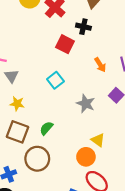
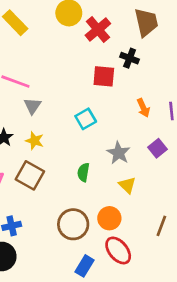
red square: (65, 44) -> (104, 76), turned -30
green semicircle: (46, 128) -> (83, 172), moved, turned -40
yellow triangle: (98, 140) -> (127, 185), moved
brown circle: (37, 159) -> (73, 224), moved

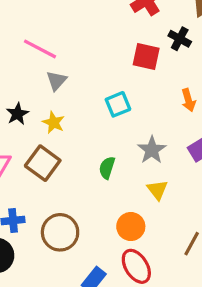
brown circle: (73, 224) -> (60, 232), moved

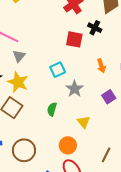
yellow star: (54, 122) -> (18, 82), size x1.5
gray star: (152, 150) -> (75, 89), moved

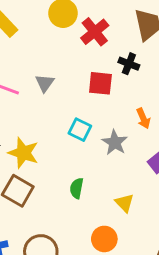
gray triangle: (19, 56) -> (45, 83), moved
cyan square: (58, 70) -> (80, 130), turned -35
gray star: (75, 89) -> (115, 142), moved

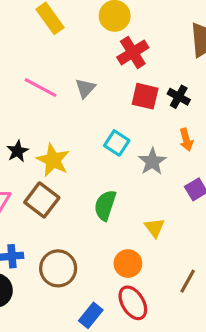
red cross: (95, 32) -> (133, 52), moved
black cross: (129, 64) -> (179, 97), moved
green semicircle: (77, 188) -> (105, 205), size x1.4

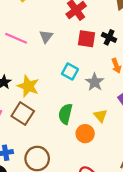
yellow triangle: (155, 228) -> (100, 116), moved
orange circle: (128, 264) -> (85, 134), moved

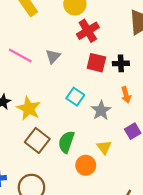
black cross: (109, 37) -> (121, 63), turned -32
brown square: (23, 114) -> (37, 140), moved

